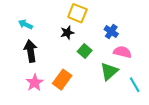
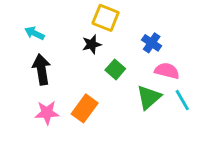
pink star: (35, 83) -> (47, 113), turned 30
cyan line: (135, 85) -> (182, 100), moved

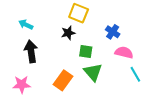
green square: (115, 69) -> (86, 51), turned -32
green triangle: (149, 97) -> (93, 72), moved, turned -30
pink star: (47, 113) -> (22, 85), moved

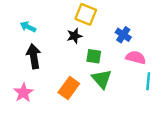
cyan line: (135, 74) -> (148, 81), turned 35
pink star: (22, 85) -> (23, 93), turned -30

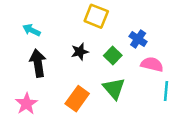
black star: (74, 36) -> (80, 52), moved
green square: (94, 56) -> (113, 55), moved, turned 35

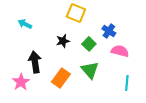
black arrow: (38, 63) -> (35, 62), moved
cyan line: (166, 91) -> (127, 83), moved

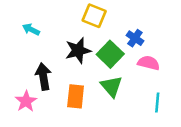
black star: (63, 41) -> (78, 50), size x1.5
green square: (89, 44) -> (110, 54), size x1.5
orange rectangle: (61, 78) -> (76, 96), turned -30

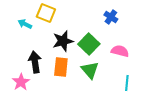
yellow square: (94, 16) -> (46, 13), moved
blue cross: (135, 38) -> (111, 17), moved
orange rectangle: (76, 96) -> (61, 67), moved

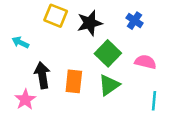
cyan arrow: (25, 24) -> (20, 42), moved
black star: (63, 41) -> (90, 23), moved
green triangle: (90, 70) -> (109, 85), turned 36

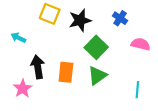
pink semicircle: (145, 62) -> (141, 44), moved

